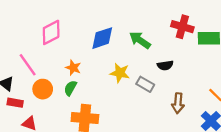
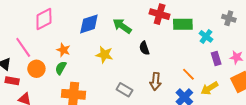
black semicircle: (165, 65) -> (144, 48), turned 80
gray rectangle: (145, 84) -> (124, 90), moved

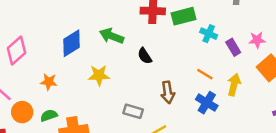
cyan cross: (206, 36) -> (209, 34), moved
green semicircle: (61, 68) -> (49, 115), moved, turned 56
yellow arrow: (209, 88) -> (234, 85), turned 150

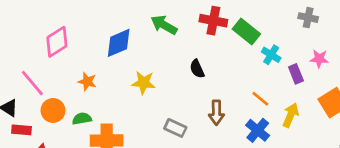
green rectangle: (184, 16) -> (246, 32), turned 45
green arrow: (112, 36) -> (164, 25), moved
pink star: (257, 40) -> (319, 59), moved

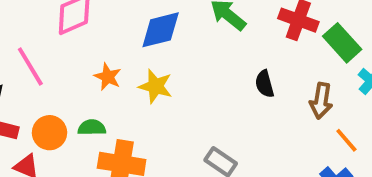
yellow star: (144, 83) -> (156, 86), moved
orange circle: (53, 110) -> (49, 133), moved
brown arrow: (216, 113) -> (321, 101), moved

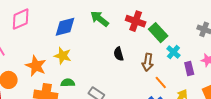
orange star: (108, 77) -> (36, 66), moved, size x1.5
green semicircle: (92, 128) -> (68, 83), moved

